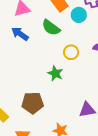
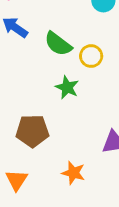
green semicircle: (51, 28) -> (58, 44), moved

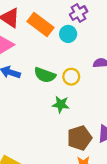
brown pentagon: (32, 131) -> (79, 138), moved

